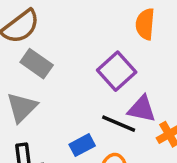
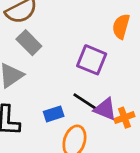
purple square: (117, 71) -> (92, 60), turned -36
purple triangle: (142, 109) -> (105, 109), moved

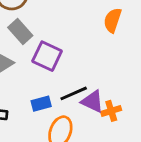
purple square: (92, 60) -> (47, 56), moved
black line: (86, 102) -> (74, 93), turned -60

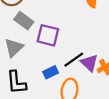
purple triangle: (92, 102) -> (89, 63), turned 30

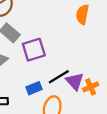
purple square: (48, 35) -> (34, 50), turned -35

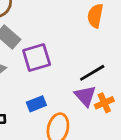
black line: (59, 77) -> (92, 73), moved

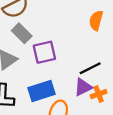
purple triangle: (85, 96) -> (83, 87), turned 42
blue rectangle: (36, 104) -> (42, 91), size x1.6

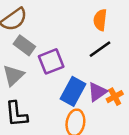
black line: (90, 68) -> (100, 49), moved
blue rectangle: (42, 91) -> (73, 91), moved, turned -35

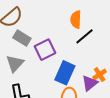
orange semicircle: (100, 20) -> (76, 20), moved
purple triangle: (97, 92) -> (90, 83), moved

